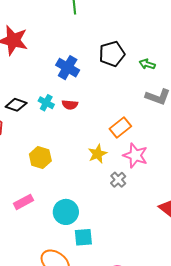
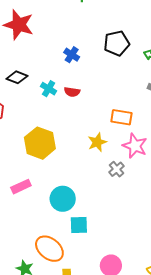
blue cross: (68, 68) -> (72, 55), size x0.7
black diamond: (16, 105) -> (17, 77), moved
orange rectangle: (120, 128) -> (121, 117), turned 45
yellow hexagon: (40, 157) -> (40, 143), size x1.4

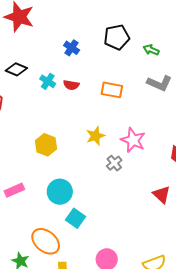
orange rectangle: (121, 117) -> (112, 90), moved
yellow hexagon: (40, 143) -> (46, 145), moved, size x0.7
pink rectangle: (21, 187) -> (14, 190), moved
cyan square: (79, 225) -> (75, 218), turned 36

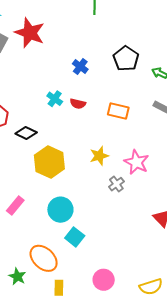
black pentagon: (117, 37) -> (126, 59), turned -30
black diamond: (16, 69) -> (26, 133), moved
yellow hexagon: (46, 145) -> (49, 162), size x1.4
pink rectangle: (14, 190) -> (15, 206), turned -30

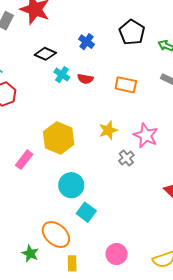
black diamond: (26, 133) -> (45, 54), moved
pink rectangle: (15, 206) -> (24, 160), moved

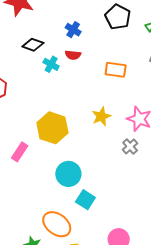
red semicircle: (85, 79) -> (73, 55), moved
gray cross: (126, 158) -> (130, 147), moved

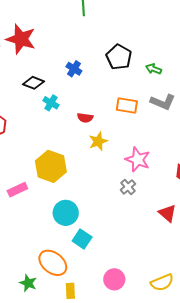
red semicircle: (73, 55) -> (85, 118), moved
orange rectangle: (116, 70) -> (127, 105), moved
yellow star: (101, 116) -> (98, 141), moved
pink rectangle: (20, 152) -> (17, 190), turned 30

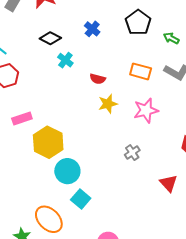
pink star: (138, 160) -> (146, 110), moved, turned 30
yellow hexagon: (51, 166) -> (48, 142), moved
pink rectangle: (17, 190) -> (22, 118), moved

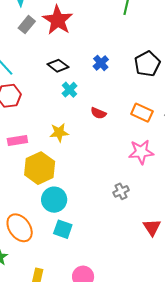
yellow star: (108, 104) -> (59, 133), moved
cyan square: (81, 199) -> (63, 229), turned -30
orange ellipse: (49, 219) -> (20, 228), moved

